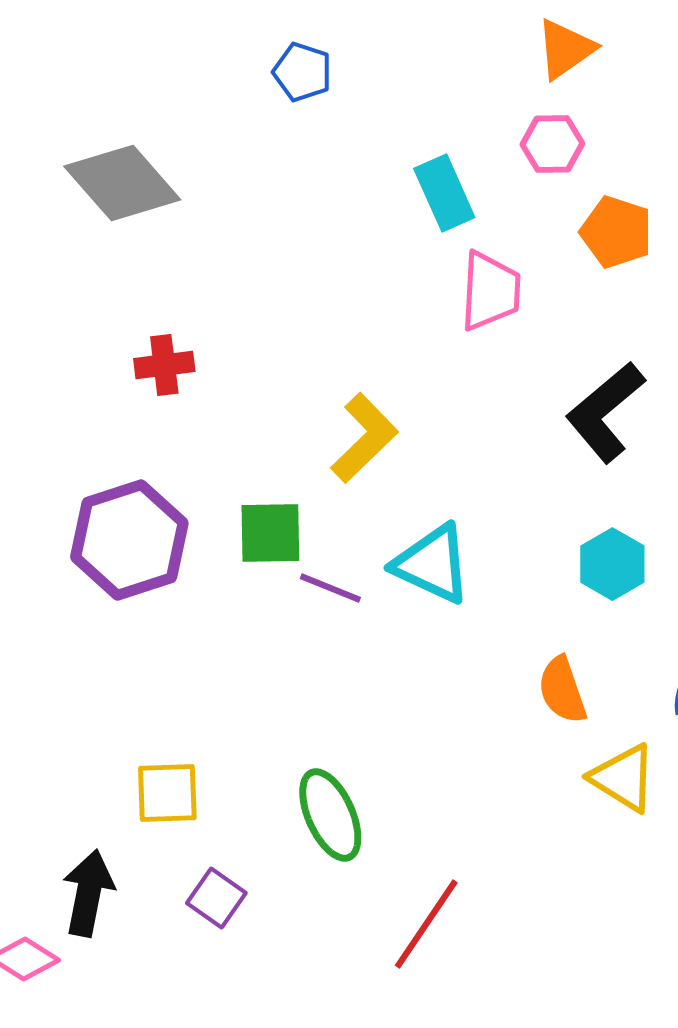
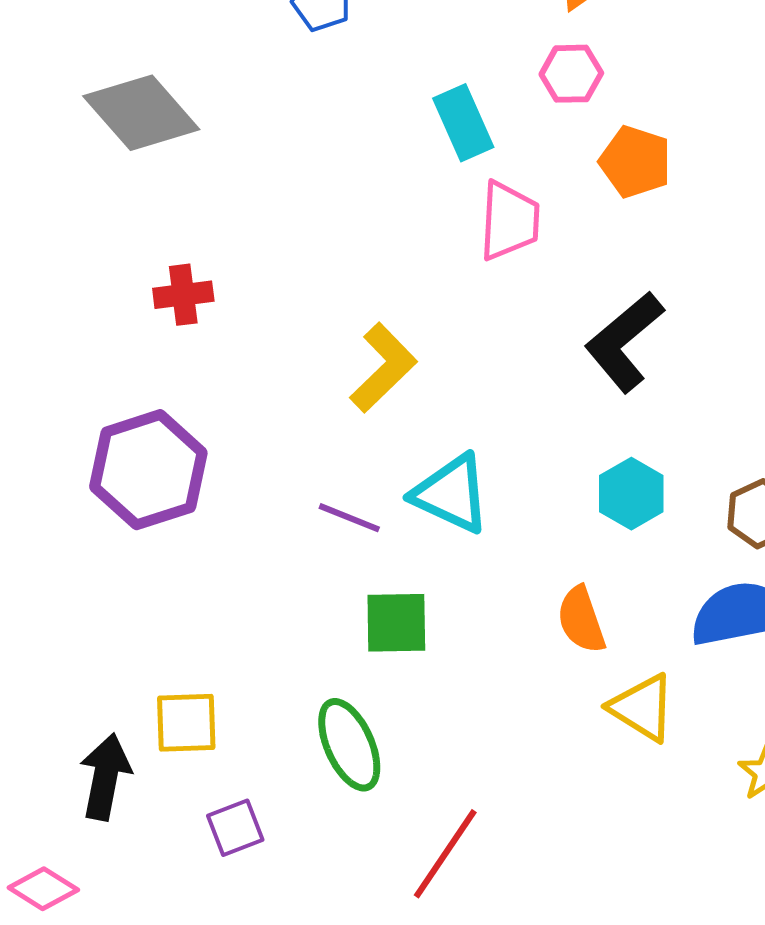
green square: (270, 533) -> (396, 623), moved
black arrow: (88, 893) -> (105, 777), moved
purple square: (216, 898) -> (235, 828), turned 34

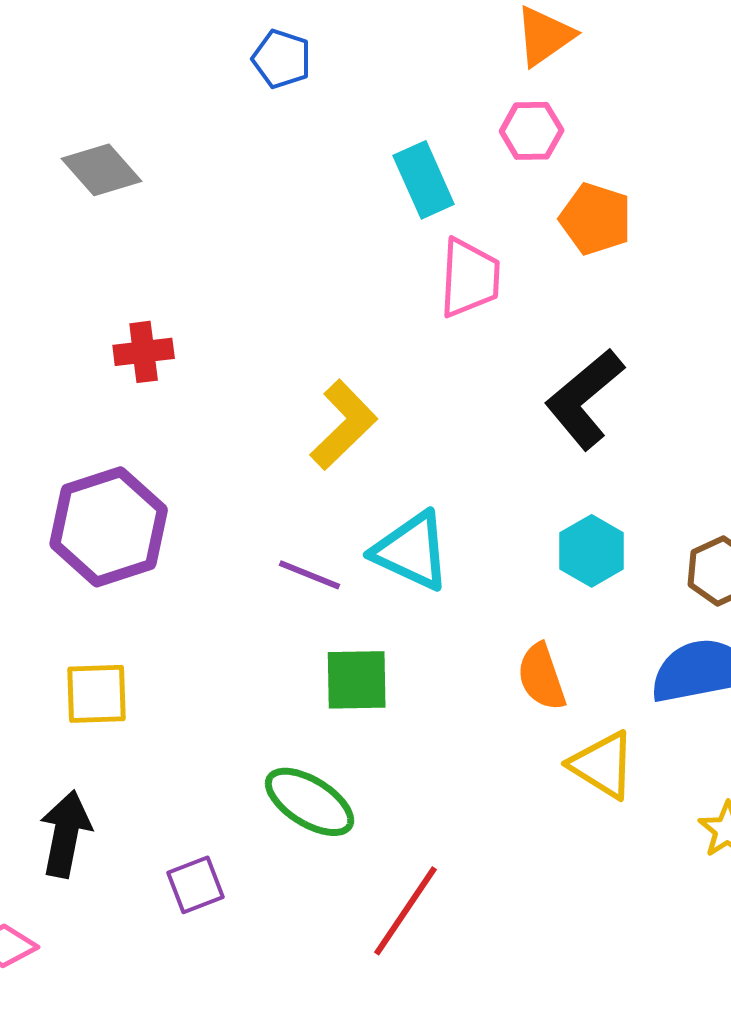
gray diamond: (141, 113) -> (102, 170), size x0.7
yellow square: (186, 723) -> (97, 694), moved
green ellipse: (349, 745) -> (310, 802), turned -34

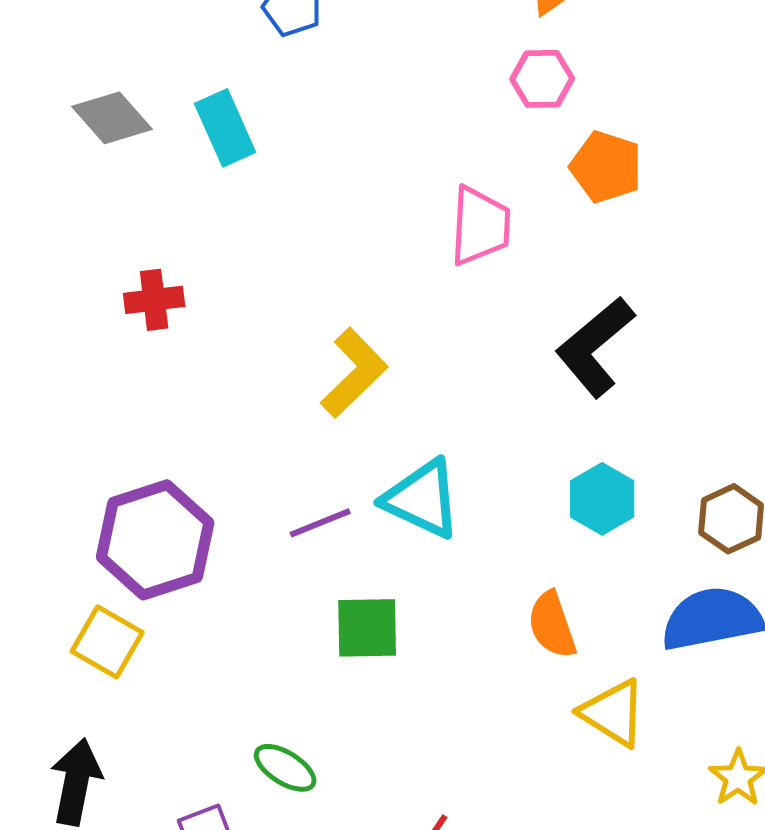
cyan rectangle: (424, 180) -> (225, 128), moved
purple hexagon: (109, 527) -> (155, 540), moved
purple line: (310, 575) -> (320, 523), turned -44
yellow square: (97, 694) -> (107, 642), turned 32
green ellipse: (310, 802) -> (285, 768), moved, size x0.7

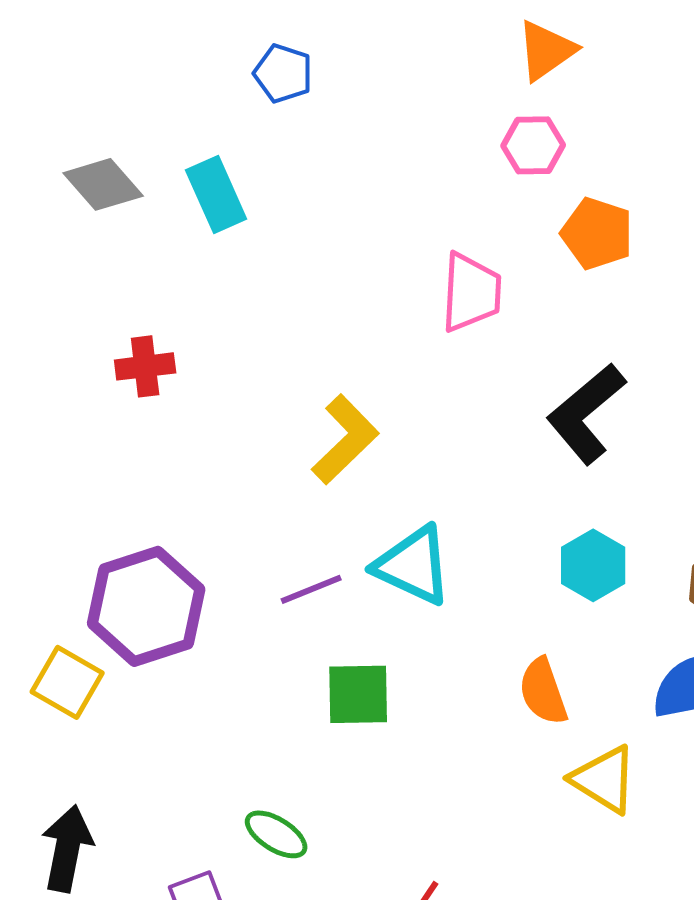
yellow square: (107, 642) -> (67, 682), moved

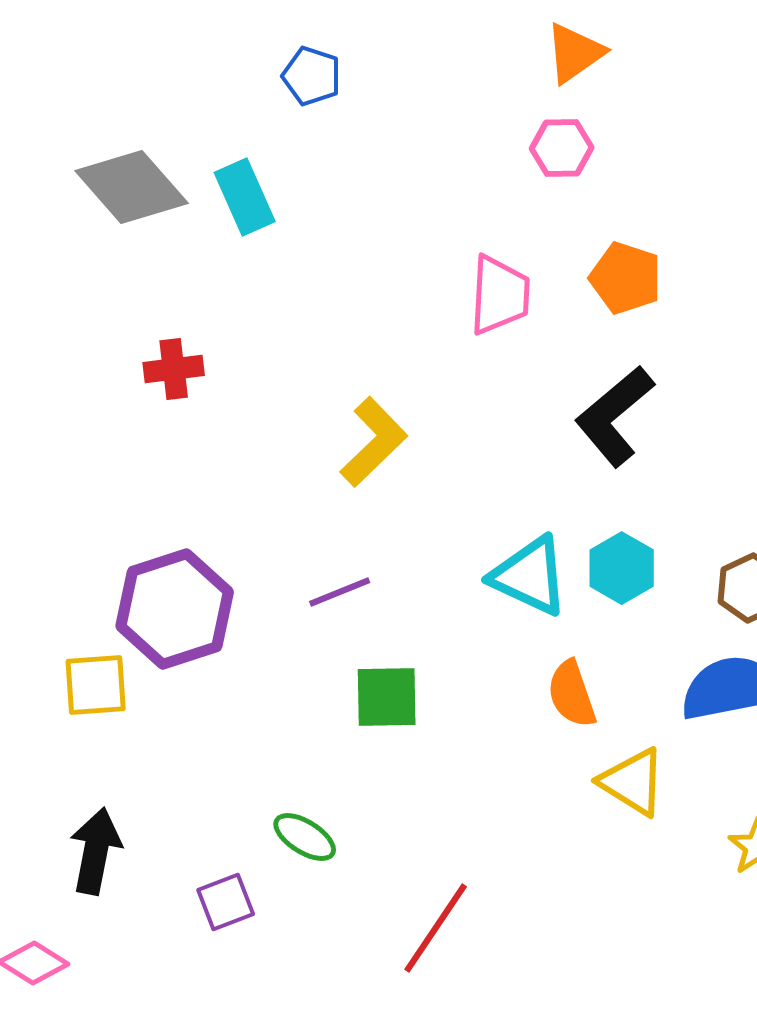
gray diamond: (103, 184) -> (132, 187), size x1.4
orange pentagon: (597, 233) -> (626, 278), moved
cyan triangle: (413, 565) -> (530, 576), moved
yellow square: (67, 682) -> (96, 685), turned -34

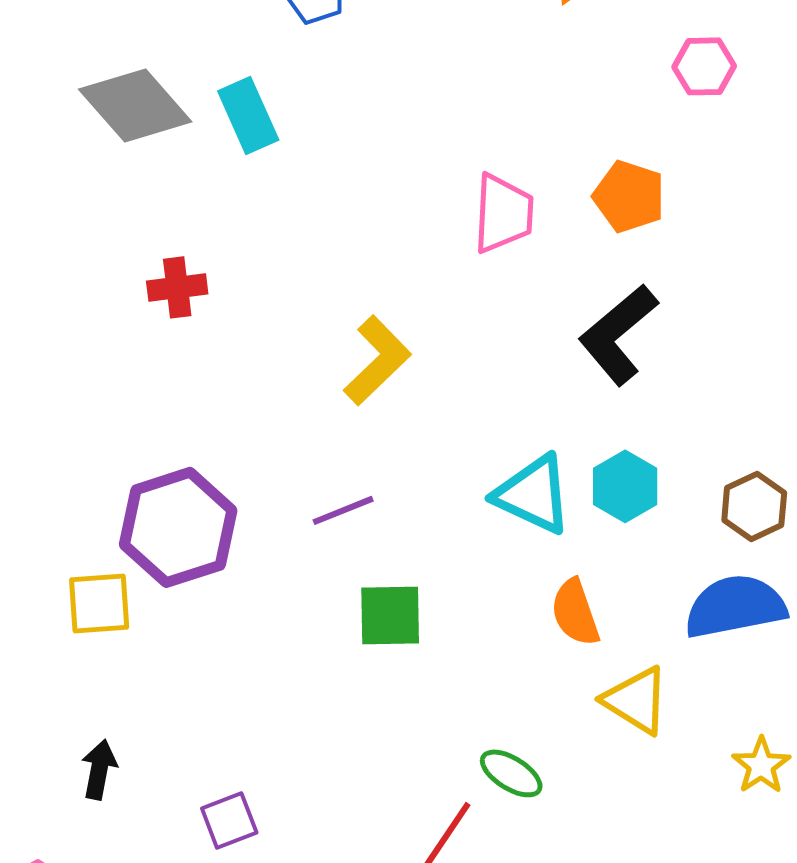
pink hexagon: (562, 148) -> (704, 66), moved
green ellipse: (305, 837) -> (511, 773), moved
black arrow: (96, 851) -> (99, 769), size x0.7

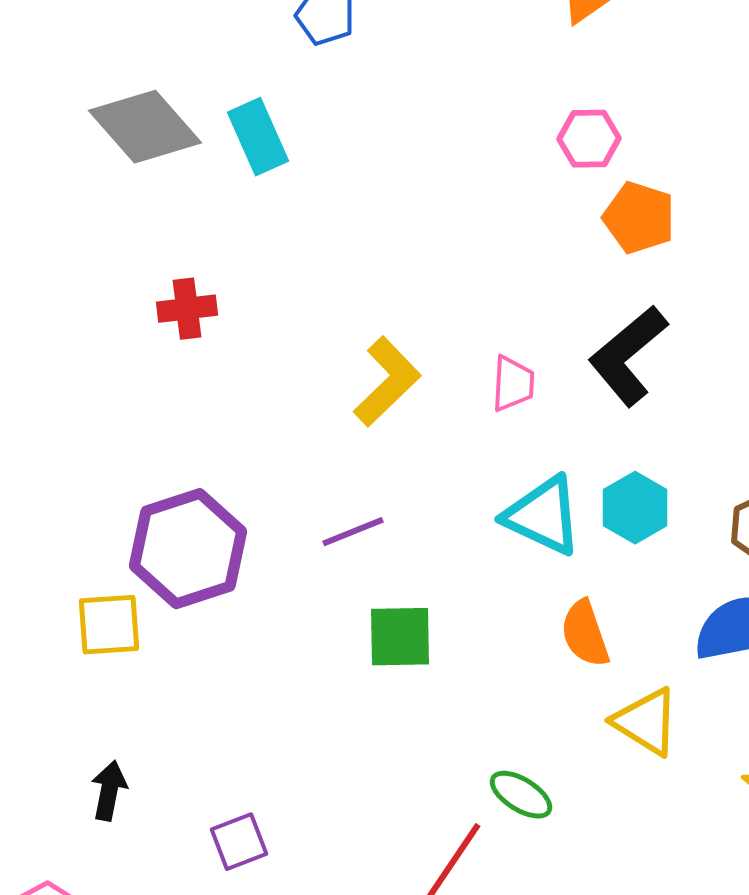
pink hexagon: (704, 66) -> (589, 139), moved
pink trapezoid: (503, 213) -> (513, 384), moved, size x0.7

